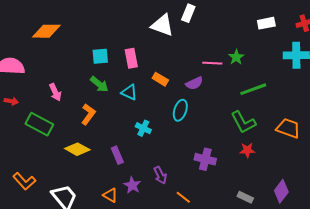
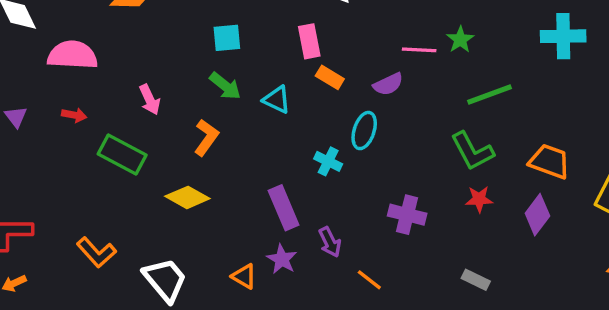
pink rectangle: (131, 58) -> (309, 41), moved
cyan cross: (143, 128) -> (328, 161), moved
purple rectangle: (117, 155) -> (284, 208), moved, size x1.4
purple diamond: (281, 191) -> (537, 215), moved

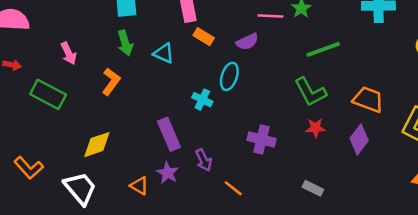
green arrow: (225, 86) -> (125, 43), turned 35
yellow diamond: (187, 197) -> (97, 145), moved, turned -48

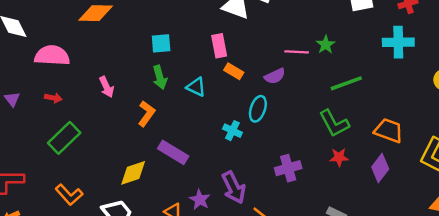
green rectangle: (48, 94) -> (64, 138), moved, turned -72
purple rectangle: (169, 134) -> (173, 152), moved, turned -36
purple cross: (261, 139) -> (288, 168), turned -30
purple arrow: (204, 160) -> (234, 187), size x1.5

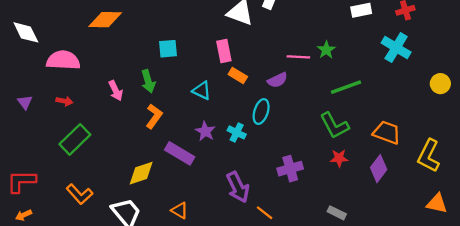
cyan cross: (398, 42) -> (396, 48), turned 32
green arrow: (160, 77) -> (148, 81), moved
purple star: (200, 200) -> (205, 131), moved

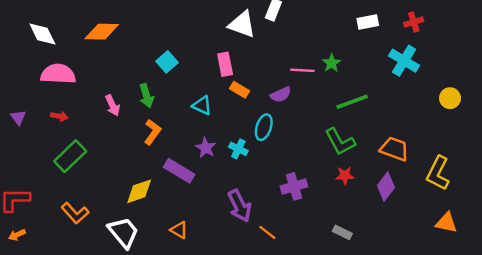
white diamond: (26, 32) -> (42, 34), moved
cyan square: (168, 49) -> (167, 62), turned -36

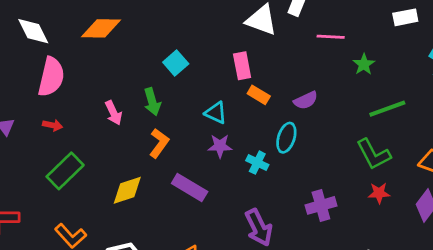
pink line: (302, 70) -> (331, 37), moved
pink semicircle: (58, 74) -> (51, 77), turned 100
purple star: (206, 148) -> (220, 146), moved, turned -30
yellow diamond: (139, 191) -> (127, 190), moved

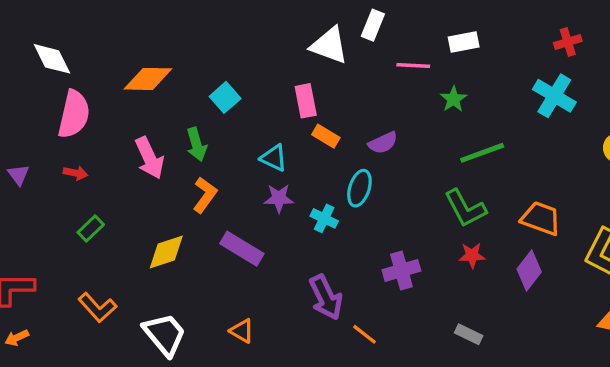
white rectangle: (405, 17) -> (464, 42), moved
orange diamond: (101, 28) -> (148, 79), moved
pink arrow: (113, 113) -> (149, 158), size x1.4
green rectangle: (65, 171) -> (91, 228), size x0.6

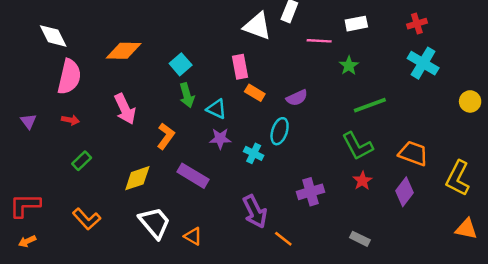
red cross: (568, 42) -> (417, 24), moved
green arrow: (196, 144) -> (187, 95), moved
red star: (472, 255) -> (362, 181), turned -30
white trapezoid: (165, 334) -> (155, 223), moved

